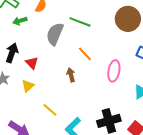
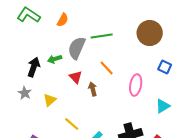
green arrow: (20, 21) -> (55, 59), moved
green line: (80, 22) -> (102, 36), turned -30
red triangle: (32, 63) -> (76, 77), moved

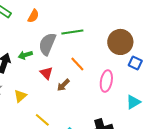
brown circle: (150, 33) -> (120, 42), moved
brown arrow: (93, 89) -> (63, 85), turned -120

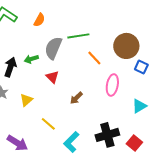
orange line: (77, 64) -> (94, 58), moved
brown arrow: (63, 85) -> (76, 98), moved

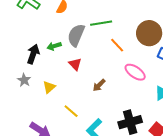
pink ellipse: (112, 85) -> (135, 72), turned -65

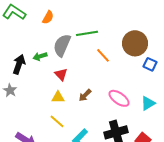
pink ellipse: (135, 72) -> (119, 98), moved
yellow triangle: (49, 87) -> (58, 97), moved, turned 40

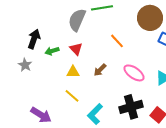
orange line: (103, 55) -> (117, 41), moved
green arrow: (40, 56) -> (52, 51), moved

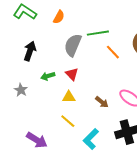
black arrow: (34, 39) -> (30, 51), moved
orange line: (117, 41) -> (113, 52), moved
brown arrow: (100, 70) -> (102, 102), moved, turned -96

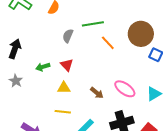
gray semicircle: (73, 45) -> (68, 36), size x0.6
black arrow: (30, 51) -> (15, 49), moved
yellow line: (68, 121) -> (63, 112), turned -35

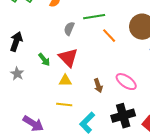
red triangle: (67, 65) -> (68, 58), size x1.5
green arrow: (43, 67) -> (44, 60), turned -112
brown arrow: (97, 93) -> (98, 86), turned 32

